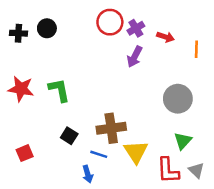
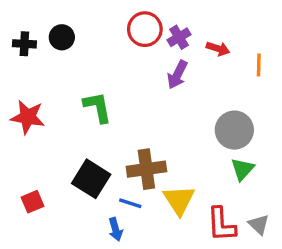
green L-shape: (59, 90) -> (98, 107), moved
black square: (69, 136) -> (91, 179), size x1.6
green triangle: (183, 141) -> (242, 169), moved

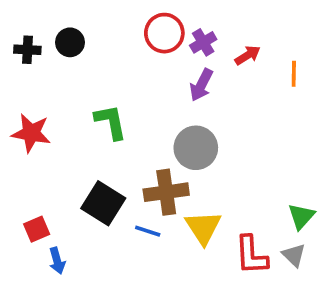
red arrow: (218, 49) -> (248, 55), turned -50
gray circle: (234, 130) -> (196, 148), moved
green triangle: (242, 169) -> (301, 216), moved
blue arrow: (116, 229) -> (57, 261), moved

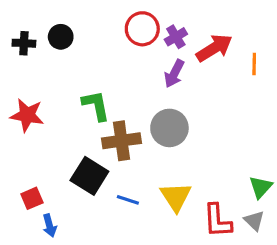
red arrow: (248, 55) -> (214, 48), size x1.6
brown cross: (166, 192) -> (121, 141), moved

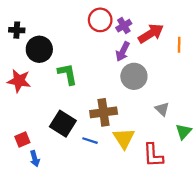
black circle: (61, 37) -> (39, 49), moved, size x1.5
gray circle: (169, 128) -> (134, 76), moved
brown cross: (121, 141) -> (104, 112), moved
gray triangle: (254, 221) -> (162, 109), moved

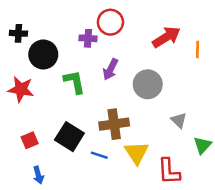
purple cross: (124, 26) -> (88, 38), moved, turned 35
purple arrow: (123, 52) -> (110, 69), moved
red square: (22, 139) -> (30, 140), moved

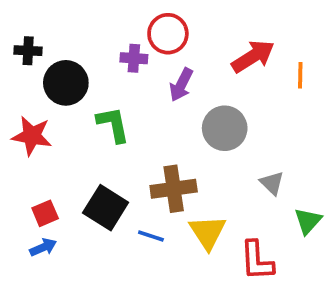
purple arrow: (110, 69) -> (181, 85), moved
blue arrow: (38, 175) -> (43, 247), moved, turned -98

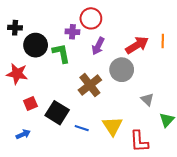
red arrow: (253, 56) -> (137, 45), moved
green L-shape: (113, 124) -> (61, 53), moved
brown cross: (174, 189) -> (90, 85), moved, turned -30
red square: (45, 213) -> (30, 104), moved

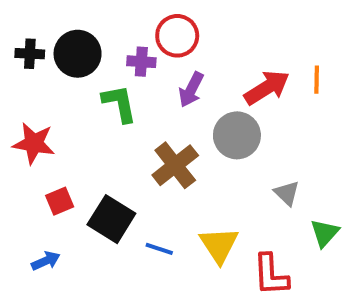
black circle: (36, 45) -> (78, 54), moved

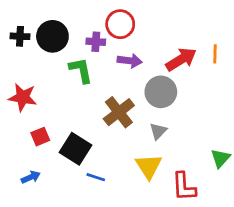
purple arrow: (191, 90) -> (130, 61), turned -110
gray triangle: (287, 193) -> (158, 131), moved, turned 30
blue line: (159, 249) -> (96, 177), moved

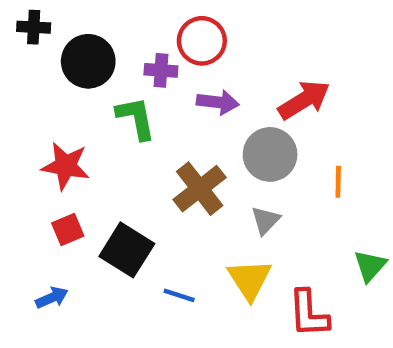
black cross: (20, 36) -> (34, 27), moved
orange line: (215, 54) -> (338, 182), moved
red star: (23, 97) -> (65, 166), moved
blue line: (96, 177) -> (179, 295), moved

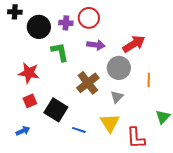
purple cross: (161, 70) -> (66, 23), moved

